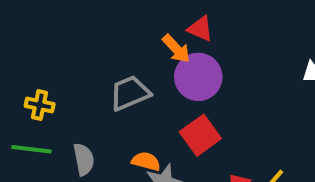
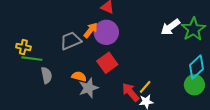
orange arrow: (176, 49) -> (91, 30), moved, turned -98
green line: (32, 149) -> (32, 59), moved

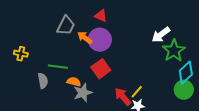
green star: (193, 29) -> (174, 51), moved
orange arrow: (91, 30) -> (85, 38), turned -91
gray trapezoid: (71, 41) -> (66, 26), moved, turned 140
green line: (32, 59) -> (58, 67), moved

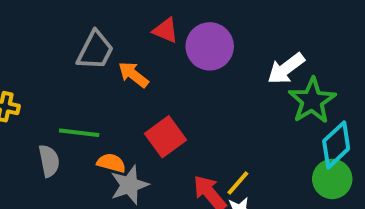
purple circle: (100, 40) -> (210, 46), moved

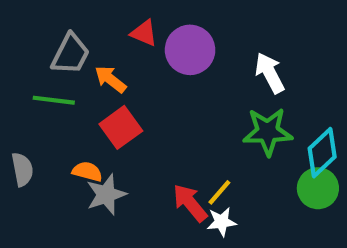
white arrow: (286, 68) -> (270, 73), turned 99
green star: (312, 101) -> (268, 132), moved, turned 30
green line: (79, 133) -> (54, 100), moved
red square: (166, 137) -> (121, 127), moved

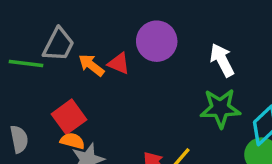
red triangle: (144, 33) -> (119, 63), moved
green line: (54, 100) -> (26, 63), moved
red square: (121, 127) -> (69, 117), moved

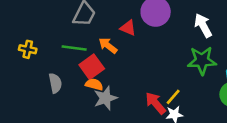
green line: (26, 63) -> (74, 48), moved
orange arrow: (91, 65) -> (108, 46), moved

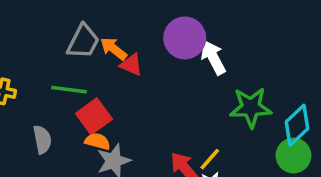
white arrow: (203, 25) -> (213, 58), moved
red triangle: (128, 28) -> (131, 65), moved
orange arrow: (108, 46) -> (114, 49), moved

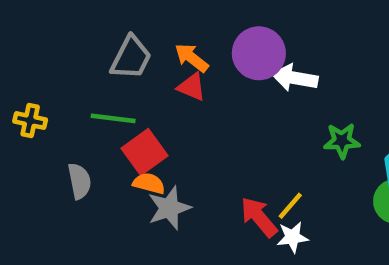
orange arrow: (114, 49) -> (192, 58), moved
white arrow: (213, 58) -> (295, 78), turned -52
green star: (251, 107) -> (342, 141), size x0.7

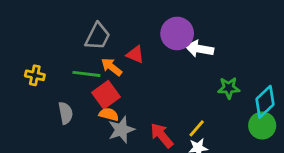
orange arrow: (192, 58) -> (112, 67), moved
red arrow: (259, 217) -> (162, 135), moved

